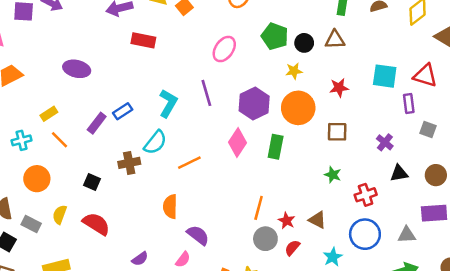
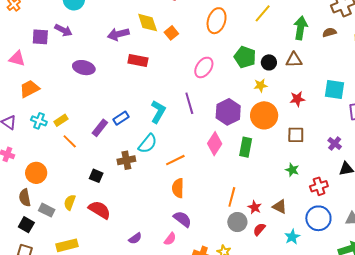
purple ellipse: (77, 69) -> (84, 68), moved
cyan cross: (22, 140) -> (39, 121), moved, turned 35
orange circle: (37, 179) -> (36, 173), moved
orange semicircle: (170, 207) -> (178, 188), moved

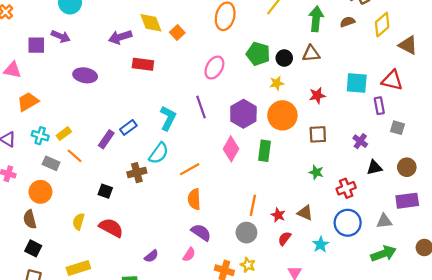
gray rectangle: (47, 210) -> (51, 163), moved
gray circle: (237, 222) -> (246, 233), moved

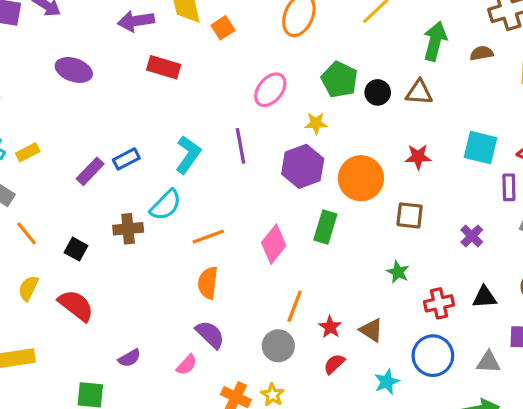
yellow star: (277, 83) -> (316, 123), moved
pink diamond: (231, 149) -> (274, 244), moved
orange line: (75, 156) -> (26, 233), moved
black triangle: (374, 168) -> (484, 297), moved

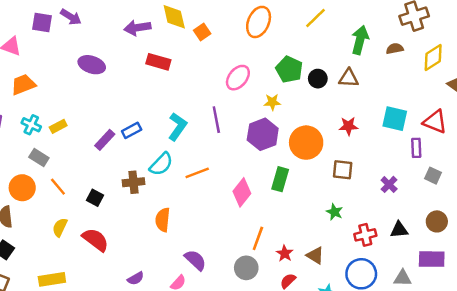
orange line: (208, 237) -> (197, 173), moved
orange semicircle: (208, 283) -> (163, 220), moved

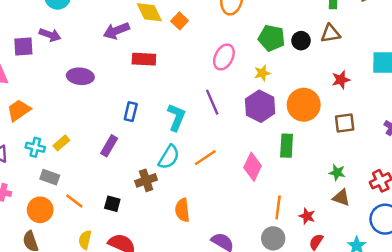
blue rectangle: (132, 130) -> (131, 112), moved, turned -36
green star: (334, 212) -> (337, 173), moved
brown triangle: (315, 255) -> (341, 198), moved

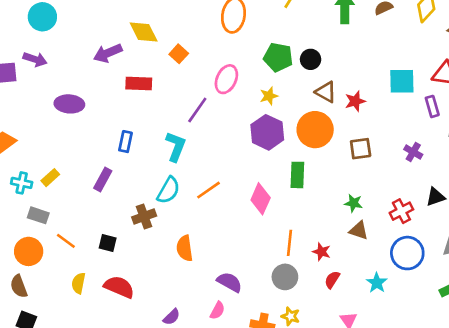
orange square: (180, 21) -> (179, 54), moved
brown triangle: (331, 34) -> (326, 92), moved, turned 40
purple line: (212, 102) -> (197, 110), moved, turned 60

